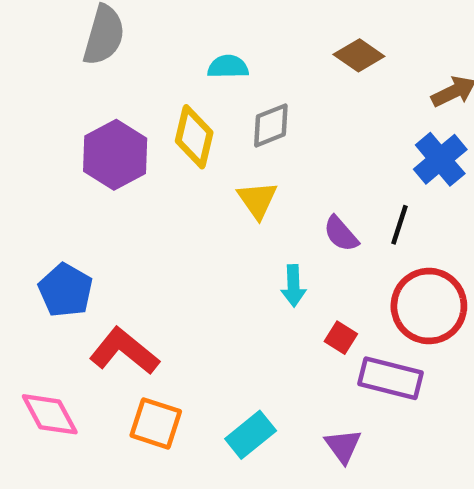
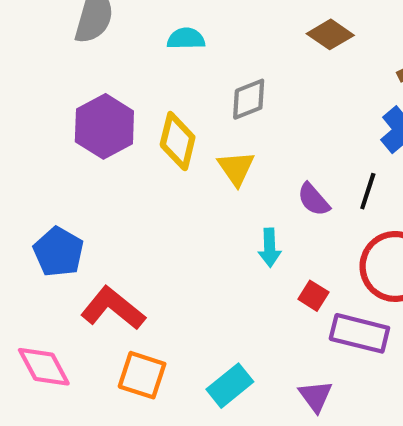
cyan semicircle: (228, 67) -> (186, 39), moved
yellow diamond: (194, 137) -> (178, 141), moved

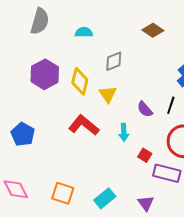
red L-shape: (113, 308) -> (84, 125), moved

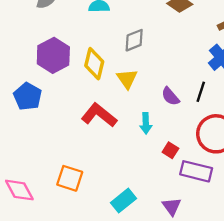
blue pentagon: (23, 134) -> (28, 96), moved
orange square: (63, 193) -> (70, 178), moved

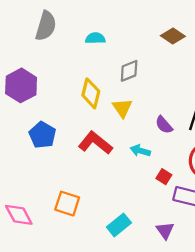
purple hexagon: (53, 55) -> (21, 85), moved
blue pentagon: (28, 96) -> (42, 135), moved
cyan arrow: (146, 123) -> (140, 151), turned 108

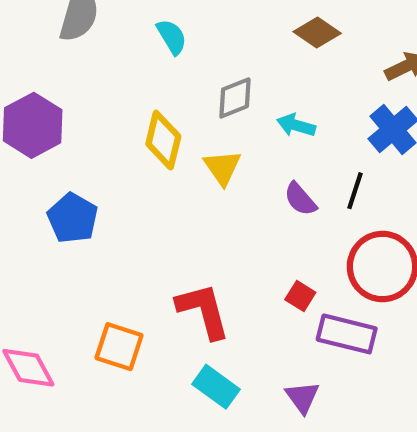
cyan semicircle: (95, 38) -> (172, 37), turned 60
red L-shape: (95, 143) -> (203, 311), moved, turned 36
cyan arrow: (140, 151) -> (296, 125), moved
cyan rectangle: (119, 225) -> (216, 387), turned 75

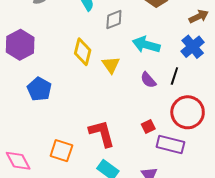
gray diamond: (235, 98) -> (114, 19), moved
cyan arrow: (296, 125) -> (146, 45), size x1.5
red square: (300, 296) -> (148, 126), turned 32

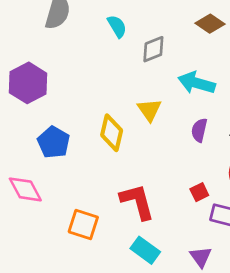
yellow diamond: (83, 52) -> (112, 133), moved
purple semicircle: (148, 80) -> (199, 130), turned 54
pink diamond: (18, 161) -> (25, 189), moved

